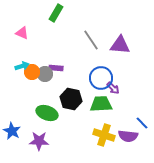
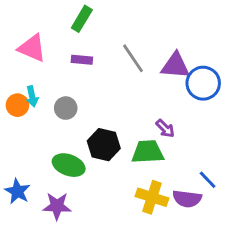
pink triangle: (22, 33) -> (32, 48), size x1.5
cyan arrow: (22, 66) -> (32, 96), turned 96
purple rectangle: (56, 68) -> (82, 60), moved
orange circle: (32, 72) -> (17, 105), moved
blue circle: (101, 78) -> (203, 83), moved

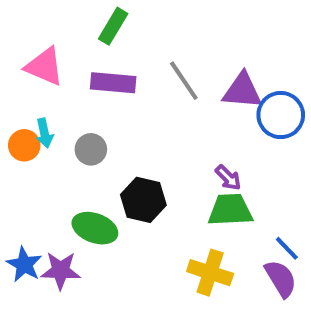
purple rectangle: (82, 60) -> (113, 83), size x1.5
green trapezoid: (148, 152) -> (230, 210), moved
purple semicircle: (187, 199) -> (281, 279), moved, turned -128
purple star: (57, 206) -> (61, 271), moved

